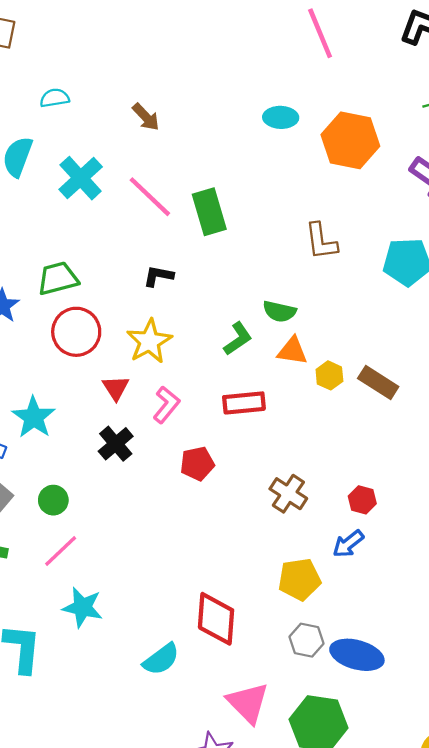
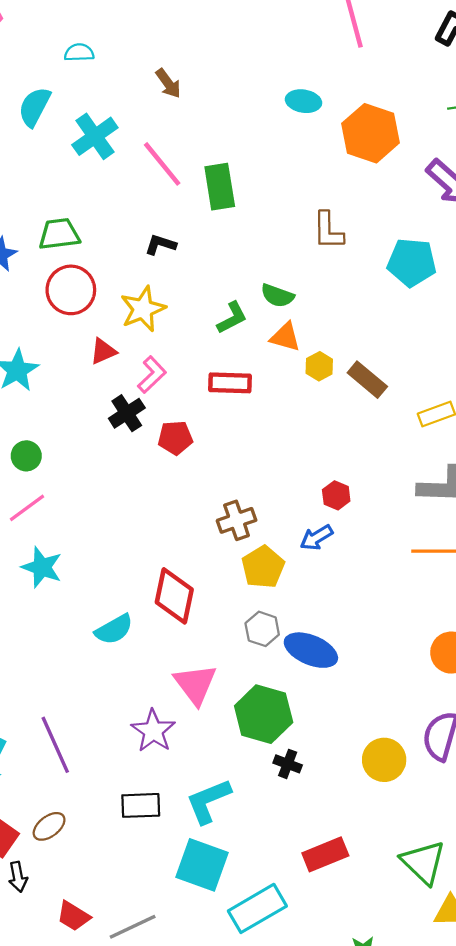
red triangle: (116, 388) -> (103, 351), turned 32
black cross: (116, 444) -> (127, 413), moved
brown cross: (288, 494) -> (237, 520), moved, turned 30
yellow pentagon: (299, 579) -> (263, 567), turned -30

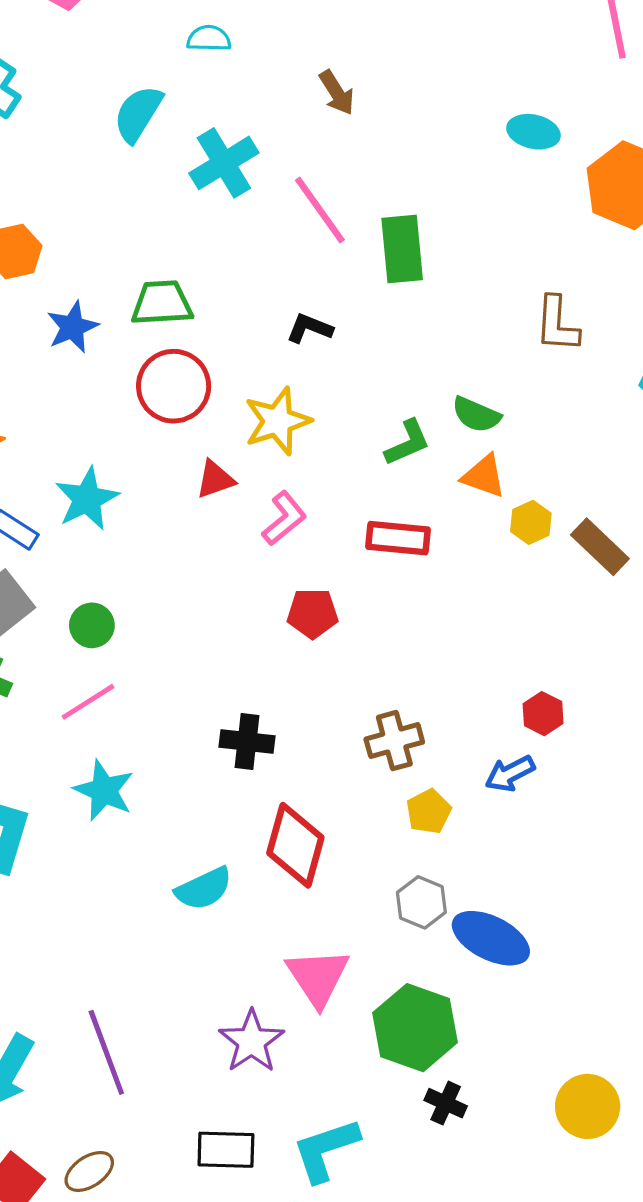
black cross: (127, 413) -> (247, 741), moved, turned 36
yellow pentagon: (263, 567) -> (429, 812), size x0.7

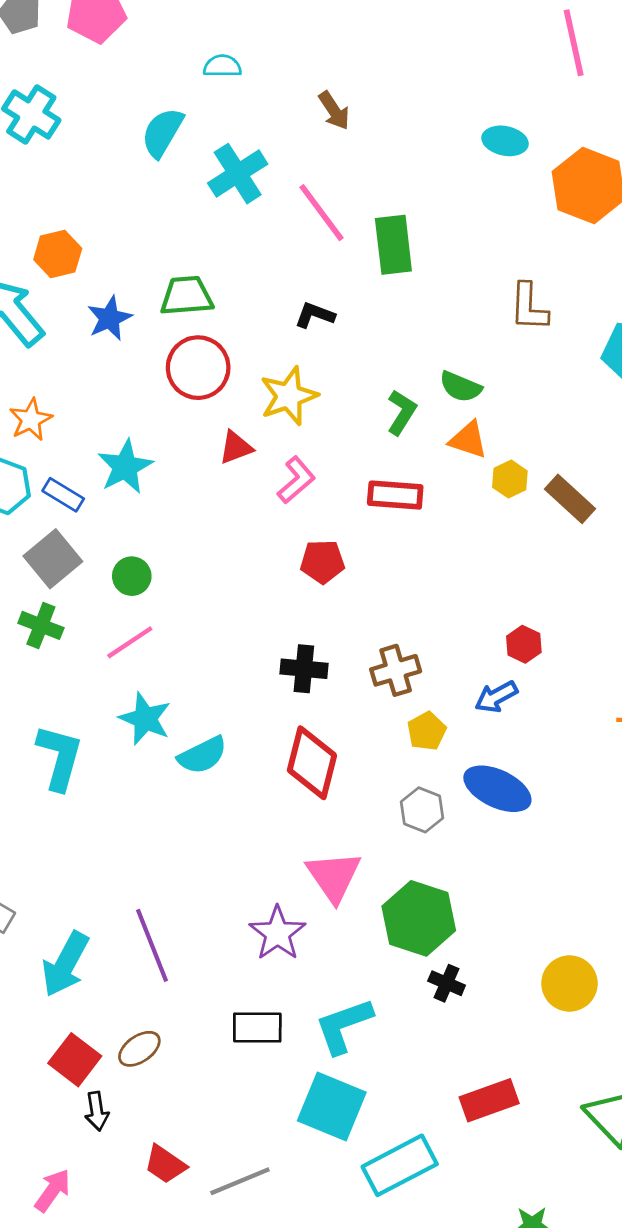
green L-shape: (408, 443) -> (402, 412), turned -33
black cross: (247, 741) -> (304, 669), moved
cyan semicircle: (204, 889) -> (202, 755), moved
blue ellipse: (491, 938) -> (497, 789), moved

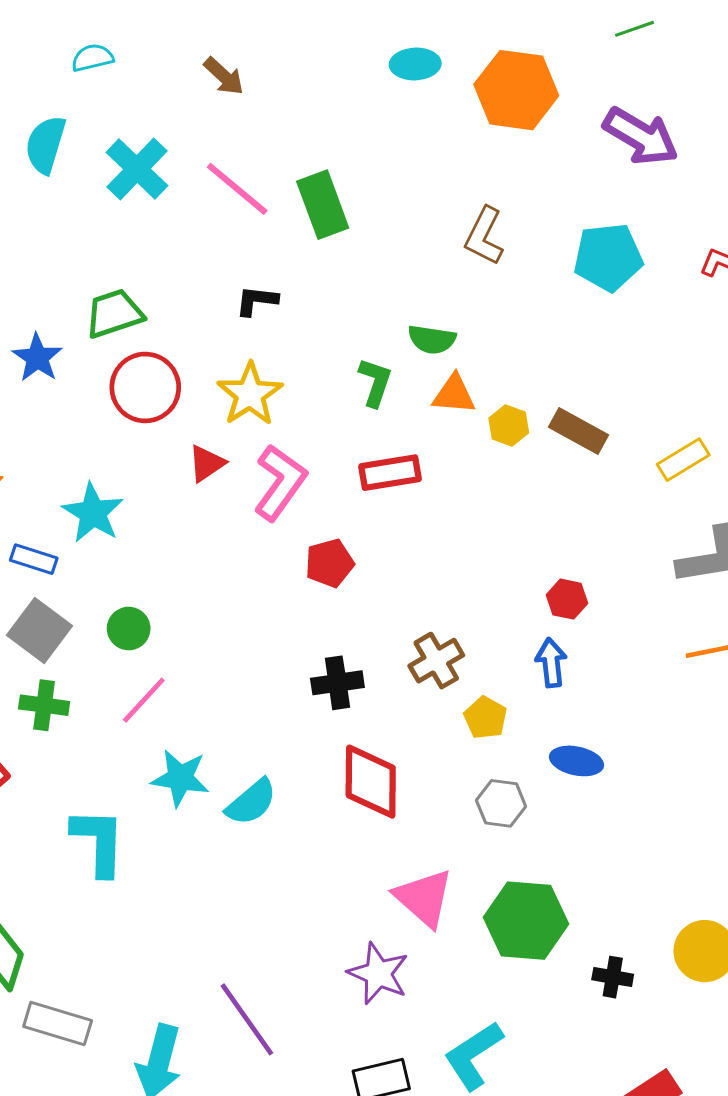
brown L-shape: (529, 307) -> (484, 236), turned 38
pink L-shape: (296, 480) -> (280, 482), size x1.4
blue arrow: (496, 697) -> (551, 663), turned 126
blue ellipse: (497, 789) -> (576, 761), size x0.7
black cross: (447, 983) -> (613, 977), moved

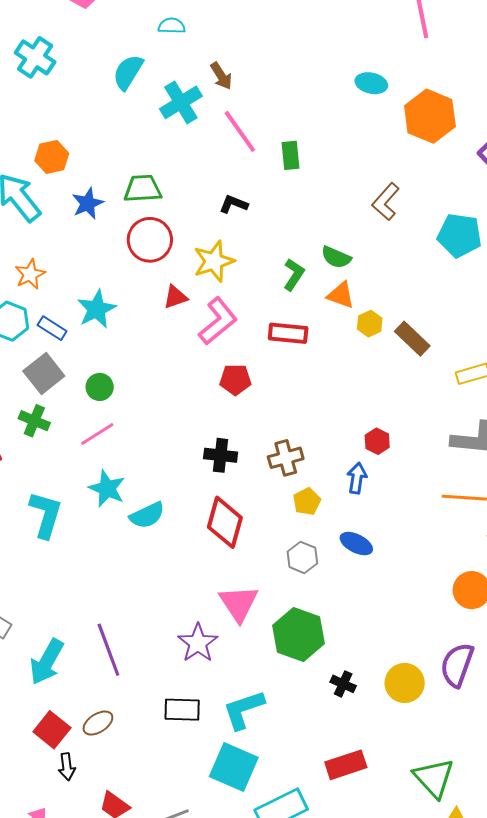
brown arrow: (224, 76) -> (221, 76), moved
green rectangle: (323, 205) -> (291, 155), size x0.7

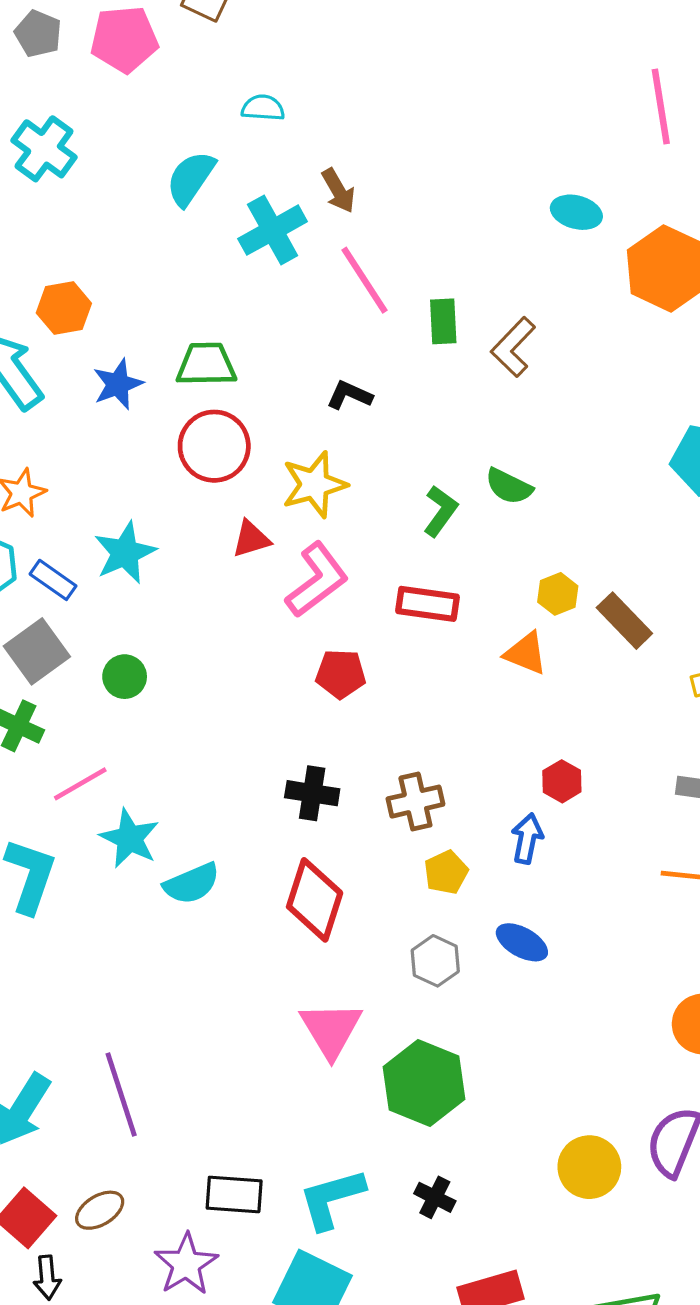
brown L-shape: (386, 202) -> (513, 347), moved
orange triangle: (341, 295) -> (526, 653), moved
pink line: (97, 434) -> (80, 784), moved
purple star: (198, 643) -> (186, 1264), moved
black cross: (343, 684) -> (435, 1197), moved

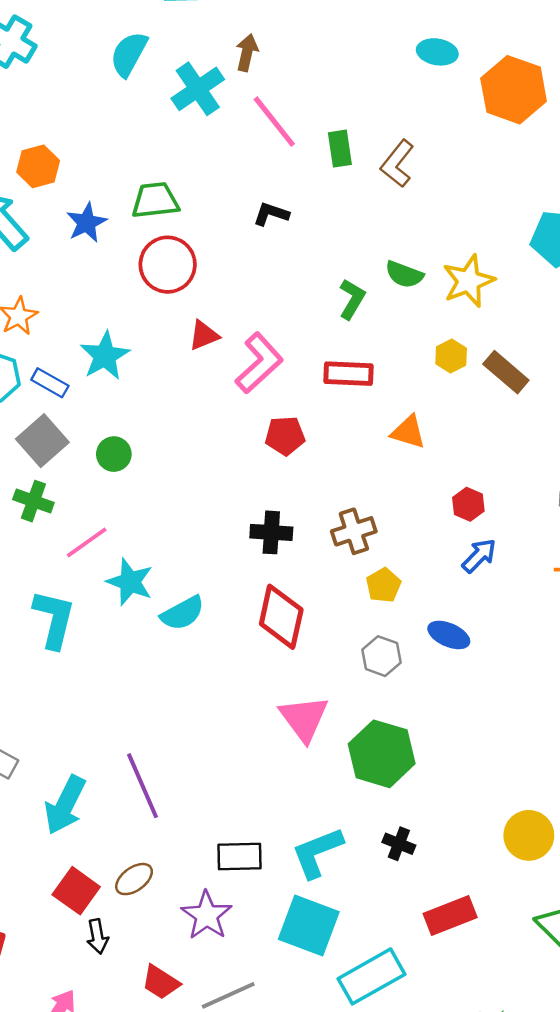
brown arrow: (338, 191) -> (247, 53), turned -132
yellow star: (314, 485) -> (469, 281), moved
orange triangle: (526, 653) -> (408, 432), moved
blue arrow: (527, 839) -> (479, 556), moved, turned 39
yellow circle: (589, 1167) -> (529, 835), moved

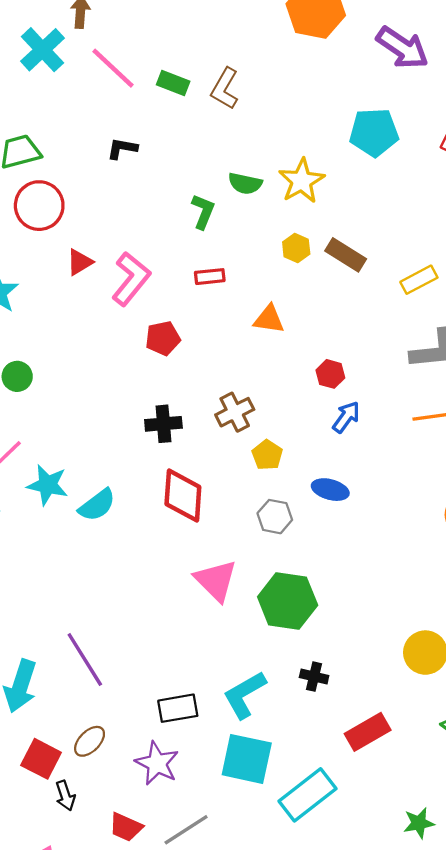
green rectangle: (340, 149) -> (173, 83), turned -52
red rectangle: (349, 374) -> (210, 277), size x0.7

